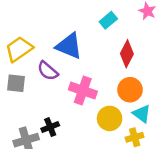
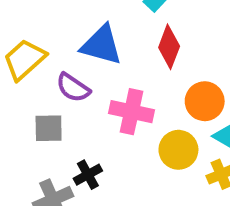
red diamond: (127, 54) -> (169, 47), moved
gray square: (16, 83) -> (49, 128), moved

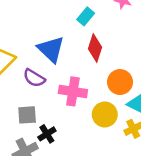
blue triangle: (101, 45) -> (51, 49), turned 32
gray square: (49, 128) -> (27, 115), moved

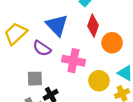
orange circle: (120, 82) -> (112, 43), moved

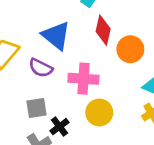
yellow circle: (99, 81) -> (99, 112), moved

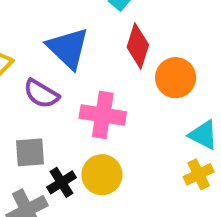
yellow circle: (99, 112) -> (102, 175), moved

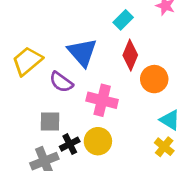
yellow cross: (199, 174) -> (164, 147), turned -30

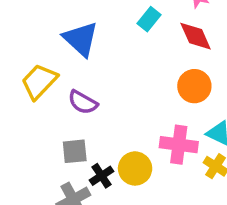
blue triangle: (82, 52) -> (81, 39), moved
red diamond: (130, 55) -> (196, 36), moved, turned -40
pink cross: (102, 100) -> (179, 145), moved

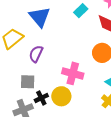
purple semicircle: (83, 102) -> (36, 54), turned 78
pink cross: (179, 145) -> (73, 73), moved

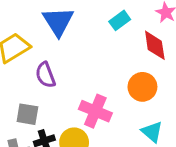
purple semicircle: (36, 54) -> (45, 75), turned -54

